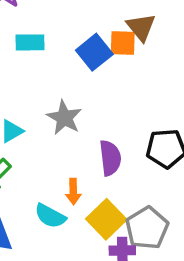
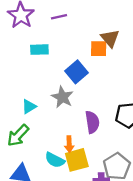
blue square: (94, 52) -> (77, 72), moved
yellow square: (106, 219) -> (77, 160), moved, turned 30

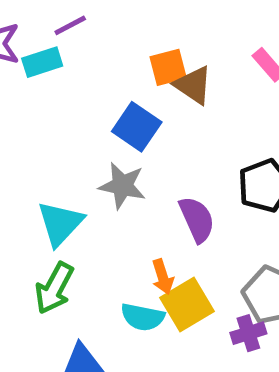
brown triangle: (110, 38) -> (193, 85), moved
cyan rectangle: (39, 50) -> (42, 62), moved
cyan triangle: (29, 106) -> (60, 223), size x1.5

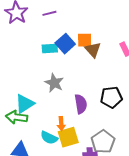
cyan rectangle: (42, 62) -> (50, 48), moved
blue square: (137, 127) -> (65, 44), moved
cyan triangle: (60, 223) -> (25, 104), moved
green arrow: (54, 288) -> (17, 117), turned 55

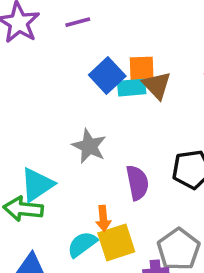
cyan rectangle: (50, 48) -> (132, 88), moved
cyan semicircle: (49, 138) -> (82, 244), turned 120

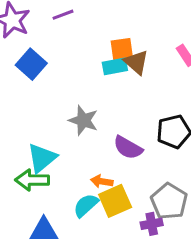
blue square: (107, 76) -> (31, 64), moved
purple semicircle: (137, 183) -> (128, 148), turned 136
orange arrow: (103, 218) -> (102, 181), turned 110

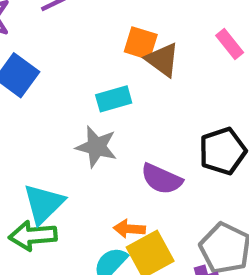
orange square: (122, 49) -> (141, 43), turned 30
cyan rectangle: (115, 66) -> (114, 99), moved

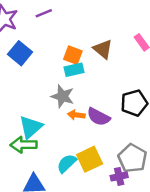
orange square: (141, 43) -> (73, 55), moved
orange arrow: (129, 229) -> (76, 115), moved

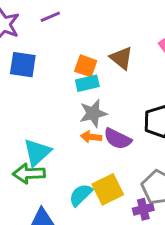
blue square: (20, 53) -> (23, 65), turned -30
gray star: (63, 96) -> (93, 113), moved, turned -30

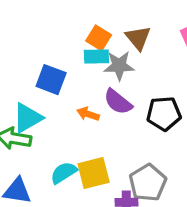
blue square: (23, 65) -> (51, 80), moved
gray star: (93, 113) -> (119, 66), moved
purple semicircle: (118, 139) -> (118, 102), moved

